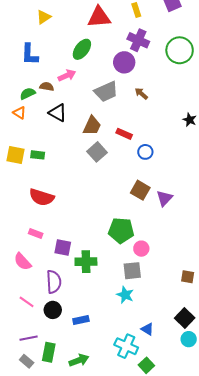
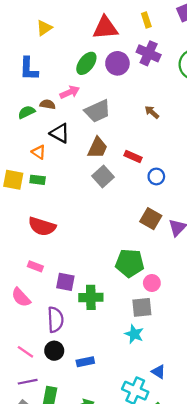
purple circle: (124, 62) -> (117, 63), moved
gray trapezoid: (106, 92) -> (98, 111), moved
orange triangle: (20, 113) -> (39, 152), moved
pink line: (27, 302) -> (25, 352), moved

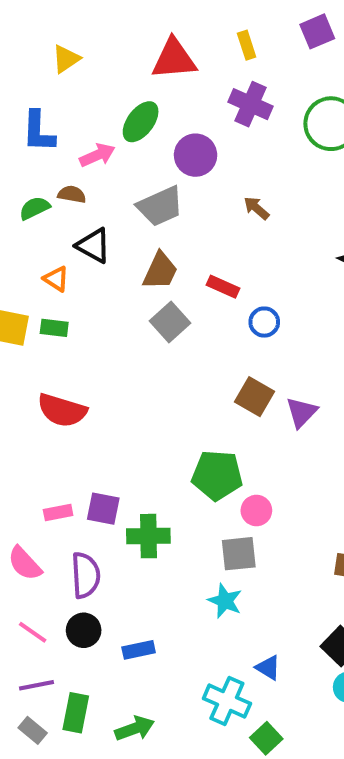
purple circle: (117, 63) -> (196, 155), moved
pink arrow: (70, 92) -> (97, 155), moved
pink rectangle: (35, 266) -> (58, 512), moved, turned -32
pink semicircle: (21, 297) -> (25, 564), moved

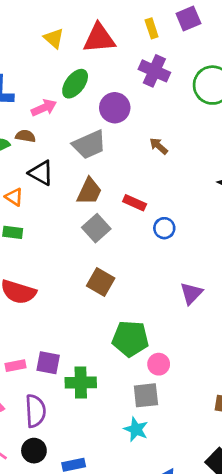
purple square: (317, 31) -> (188, 18), moved
yellow triangle: (66, 59) -> (54, 38), moved, turned -45
brown square: (254, 397) -> (101, 282), moved

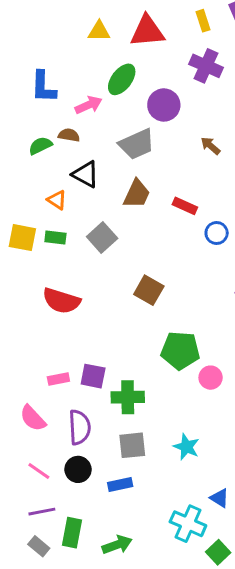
yellow triangle: (54, 38) -> (99, 31), turned -40
gray square: (96, 228) -> (102, 238), moved
gray square: (146, 395) -> (132, 445), moved

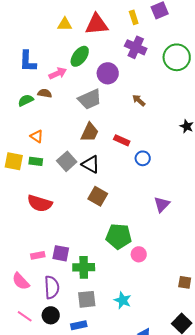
black triangle: (86, 174) -> (91, 164), moved

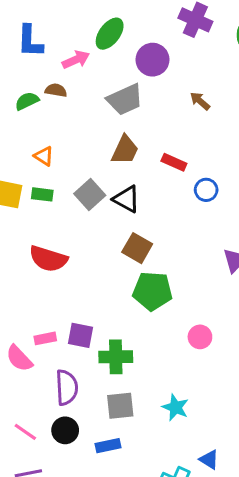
green pentagon: (119, 236) -> (152, 291), moved
pink semicircle: (21, 281) -> (19, 358), moved

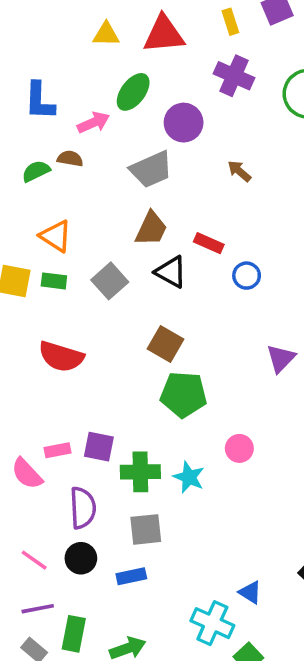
orange triangle: (44, 156) -> (56, 236), size x1.4
black triangle: (126, 199) -> (171, 272), moved
cyan star: (175, 407) -> (189, 477), moved

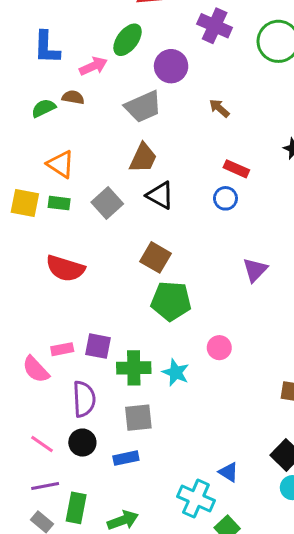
red rectangle: (209, 243) -> (236, 169), moved

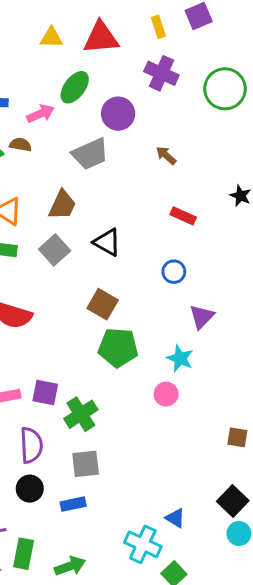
brown trapezoid: (143, 158) -> (62, 205), moved
blue circle: (225, 198) -> (174, 272), moved
green cross: (134, 368) -> (81, 414), turned -32
cyan star: (176, 373) -> (180, 358), moved

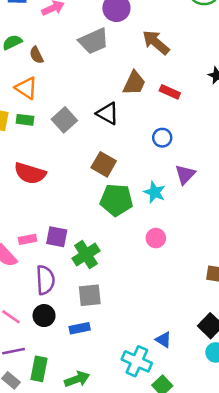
brown semicircle: (20, 145) -> (36, 55), moved, turned -126
brown arrow: (166, 155) -> (156, 42), size x1.6
brown trapezoid: (62, 205) -> (134, 83), moved
cyan star: (180, 358) -> (155, 192), moved

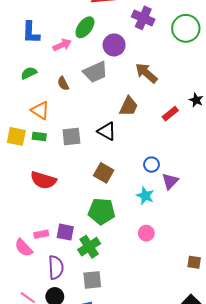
brown semicircle: (36, 55) -> (63, 83), moved
red rectangle: (170, 92) -> (170, 114), moved, turned -63
gray square: (64, 120) -> (71, 136), turned 36
blue circle: (162, 138) -> (151, 165), moved
green pentagon: (116, 200) -> (102, 211), moved

